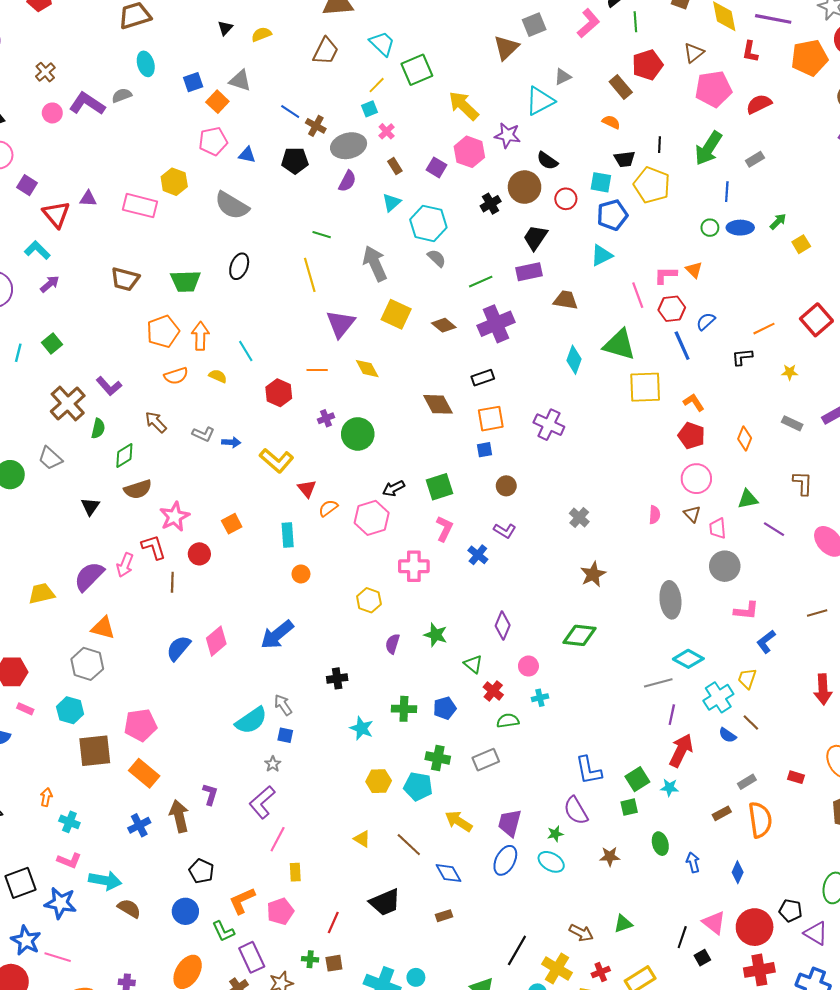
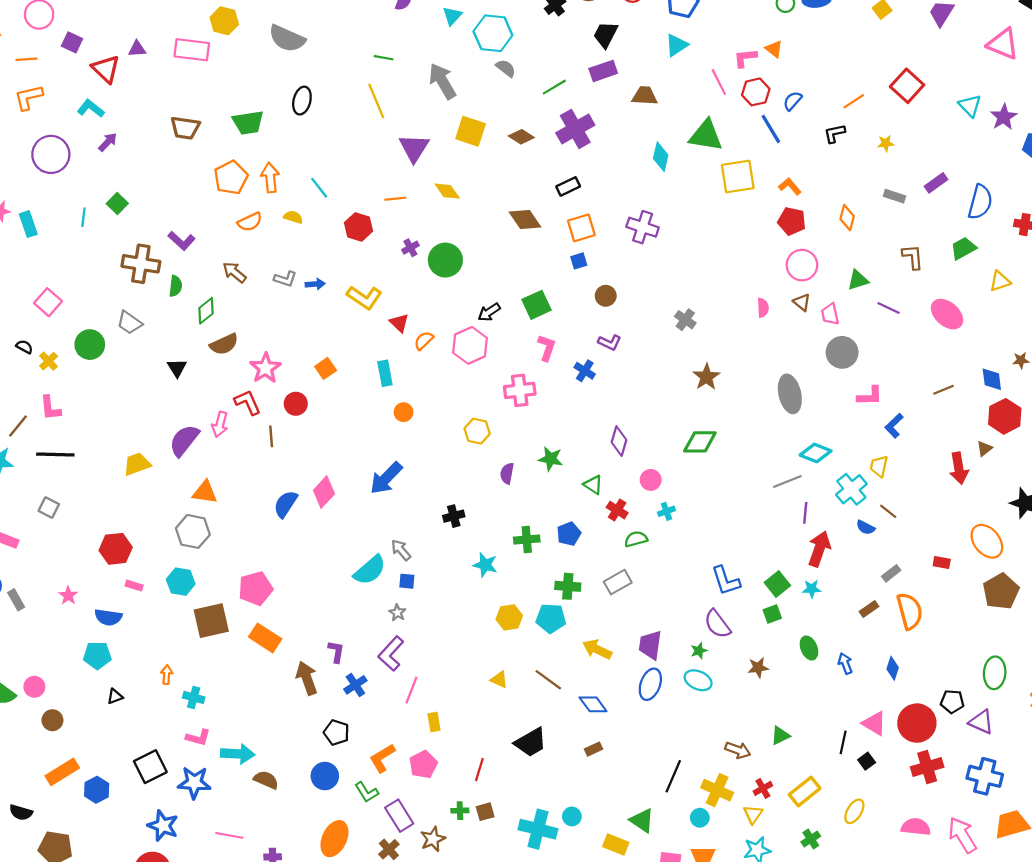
brown cross: (68, 403) -> (141, 264), turned -32
blue cross: (139, 825) -> (355, 685), moved
pink line: (58, 957) -> (229, 835), moved

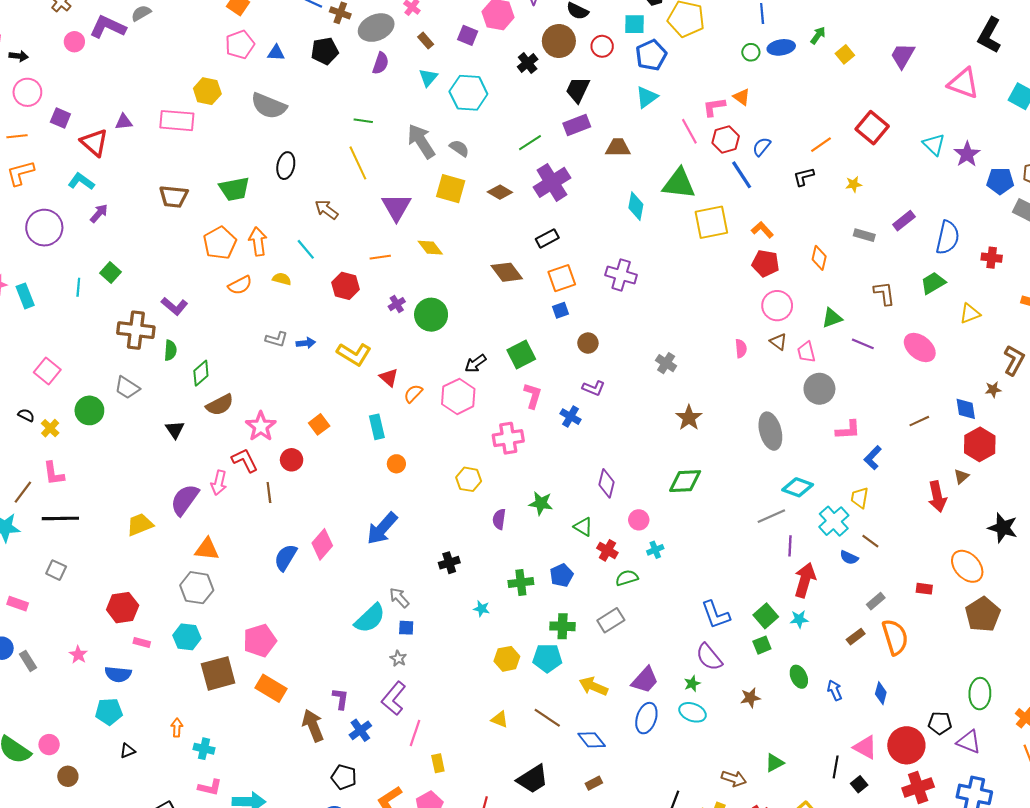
gray semicircle: (506, 68) -> (459, 148), moved
brown arrow: (234, 272) -> (326, 209), moved
cyan star: (485, 565) -> (482, 609), size x0.7
purple trapezoid: (650, 645) -> (645, 680), turned -144

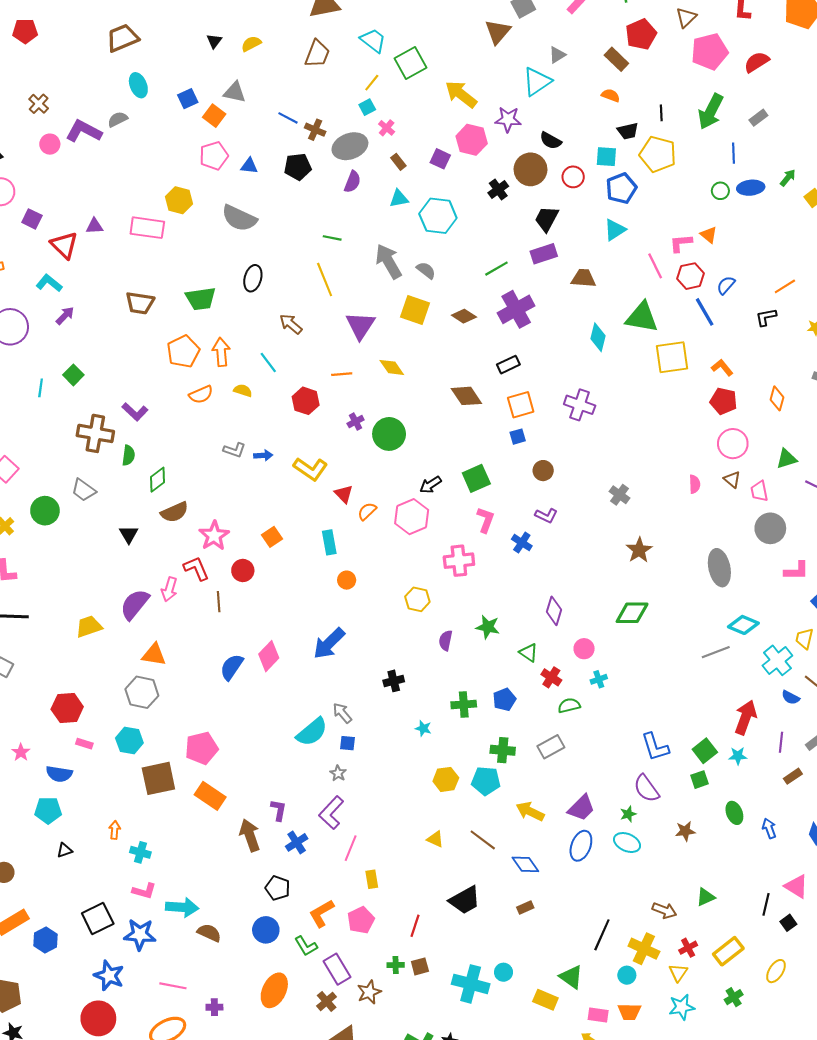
cyan triangle: (428, 78) -> (399, 199), turned 36
purple line: (790, 546) -> (781, 742), moved

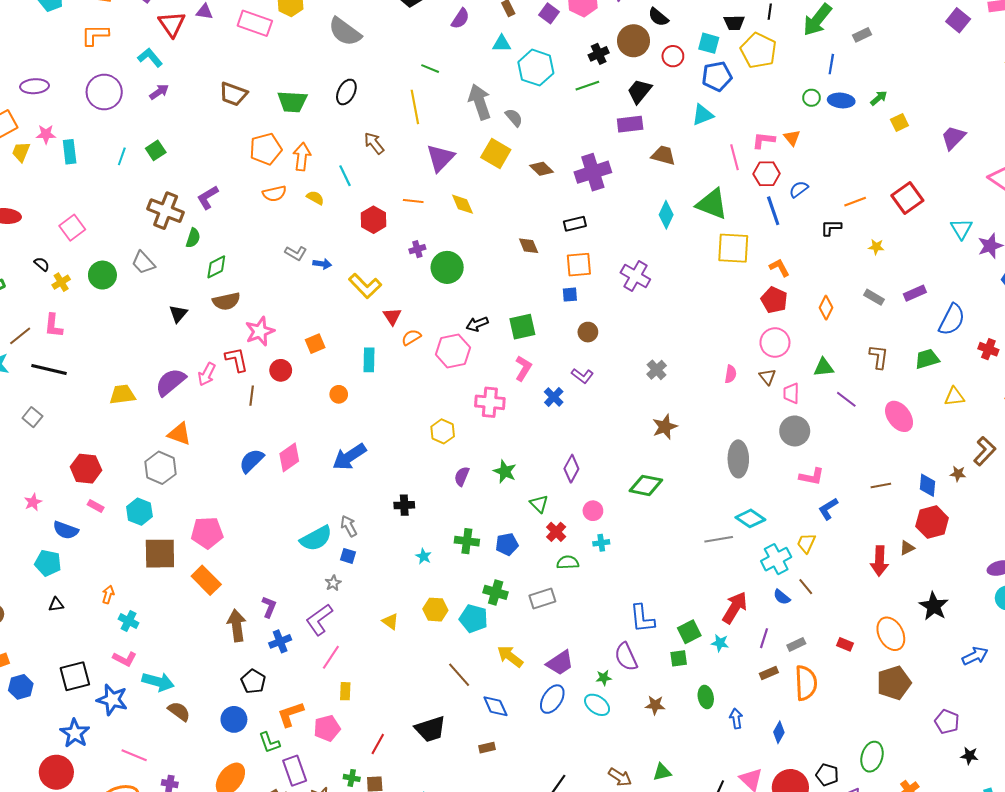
green line: (496, 269) -> (587, 86), moved
brown diamond: (466, 396) -> (529, 246), size x0.7
purple L-shape: (135, 412) -> (208, 197), turned 95
orange circle: (347, 580) -> (339, 394), moved
yellow triangle: (435, 839) -> (390, 621), moved

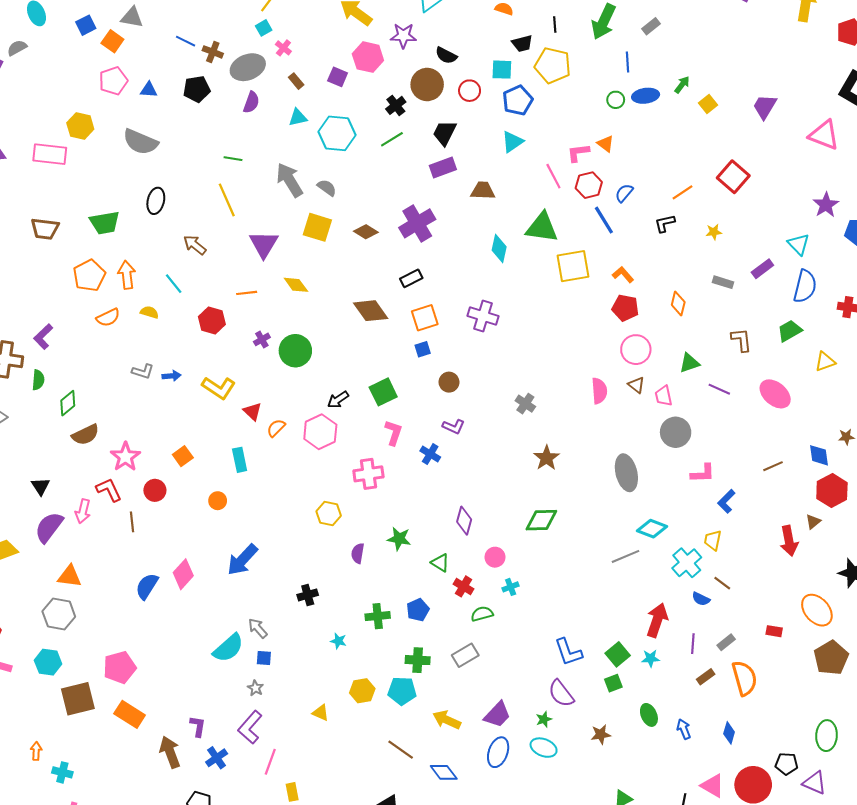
cyan triangle: (961, 229) -> (799, 244), moved
brown diamond: (529, 246) -> (371, 311), size x1.6
black triangle: (178, 314) -> (41, 486), moved
pink semicircle: (731, 374) -> (599, 391), size x1.4

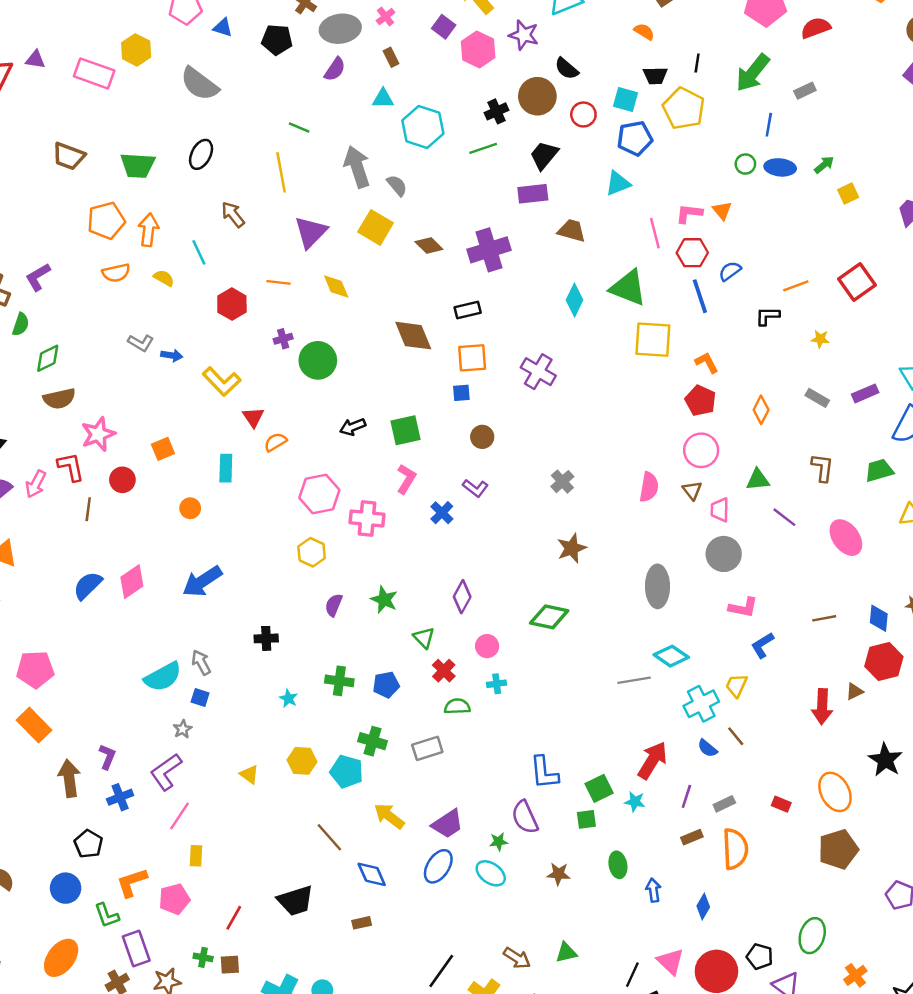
purple square: (338, 77) -> (444, 27), moved
pink hexagon: (320, 432) -> (319, 494), moved

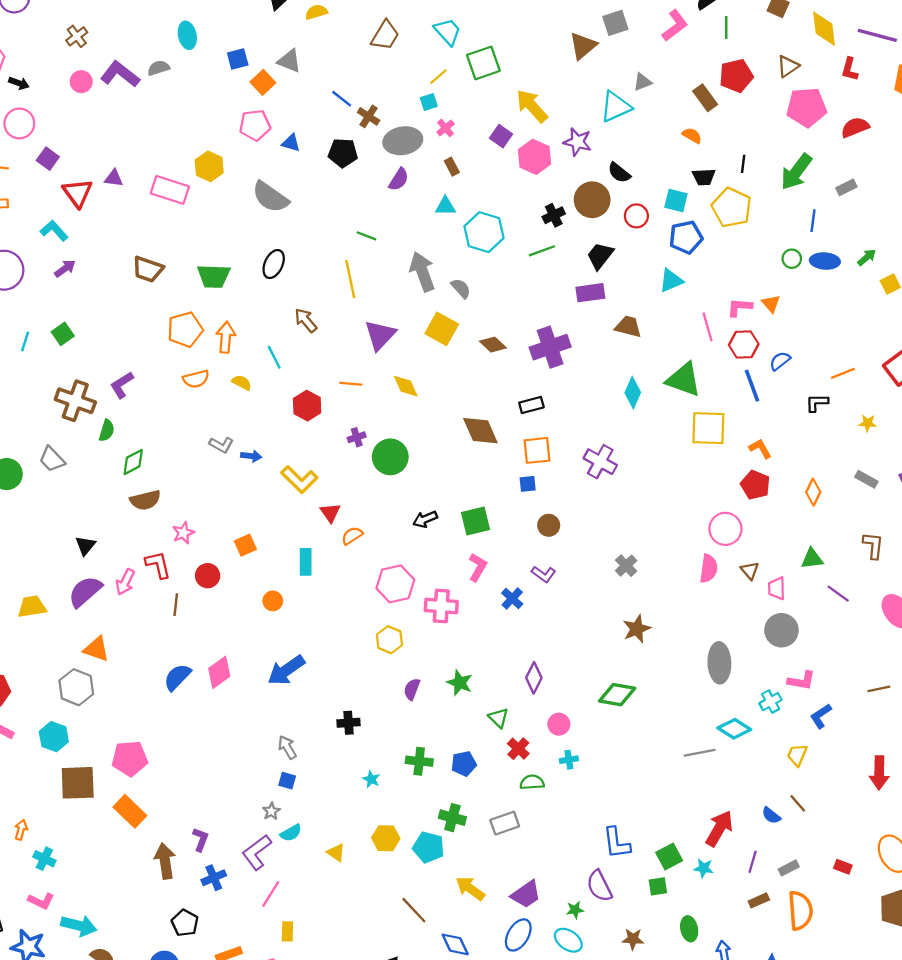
pink star: (98, 434) -> (183, 533), size x0.7
pink circle: (701, 450) -> (725, 529), moved
cyan semicircle: (163, 677) -> (291, 833), moved, size x0.6
cyan cross: (701, 704) -> (771, 702), moved, size x0.7

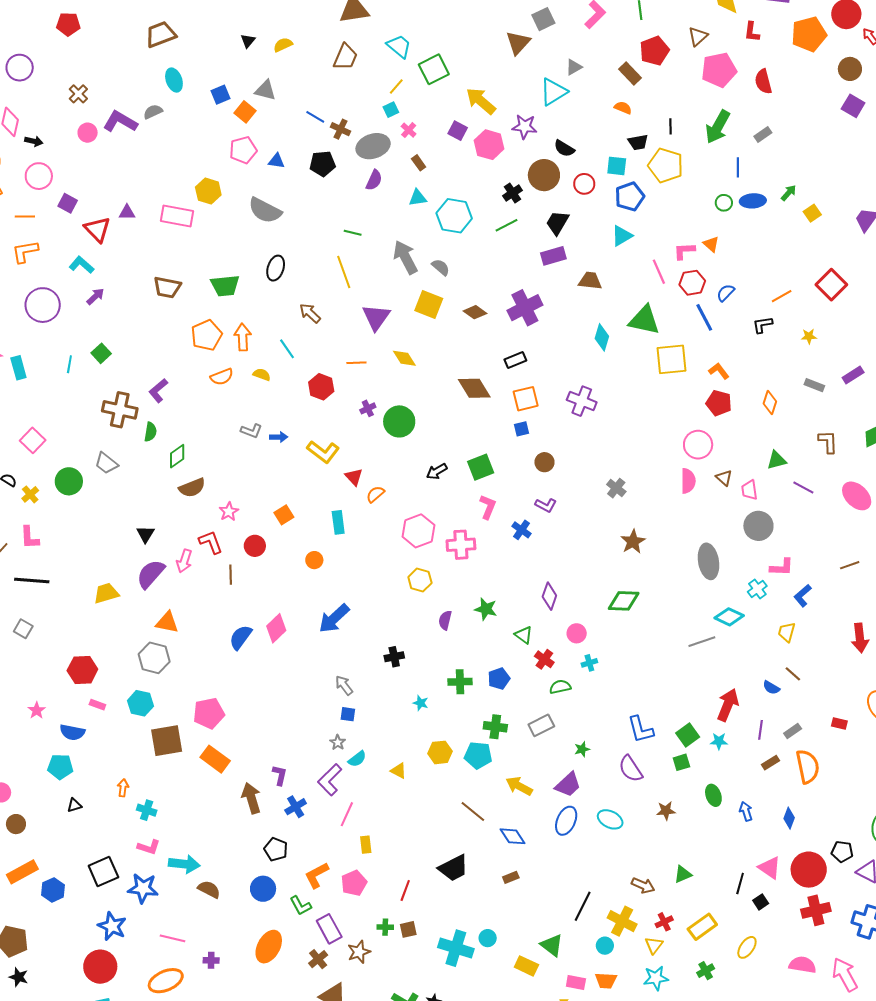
red semicircle: (855, 127) -> (763, 82), turned -75
green star: (575, 910) -> (582, 749), moved

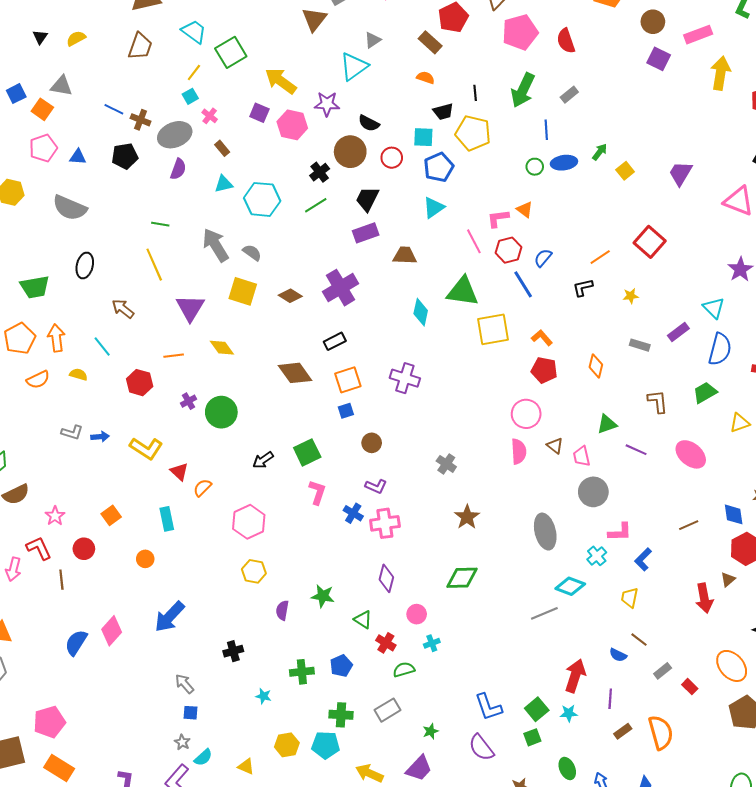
pink cross: (461, 545) -> (385, 523), moved
red rectangle: (839, 724) -> (690, 687), turned 35
gray rectangle: (793, 731) -> (663, 671), moved

